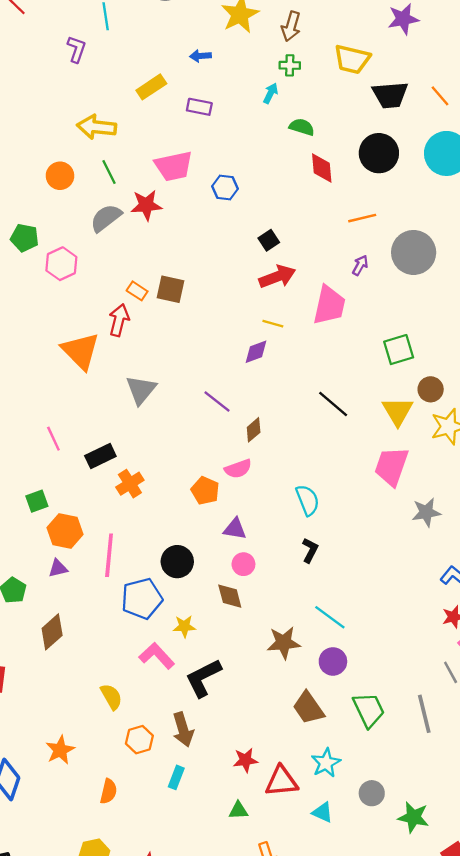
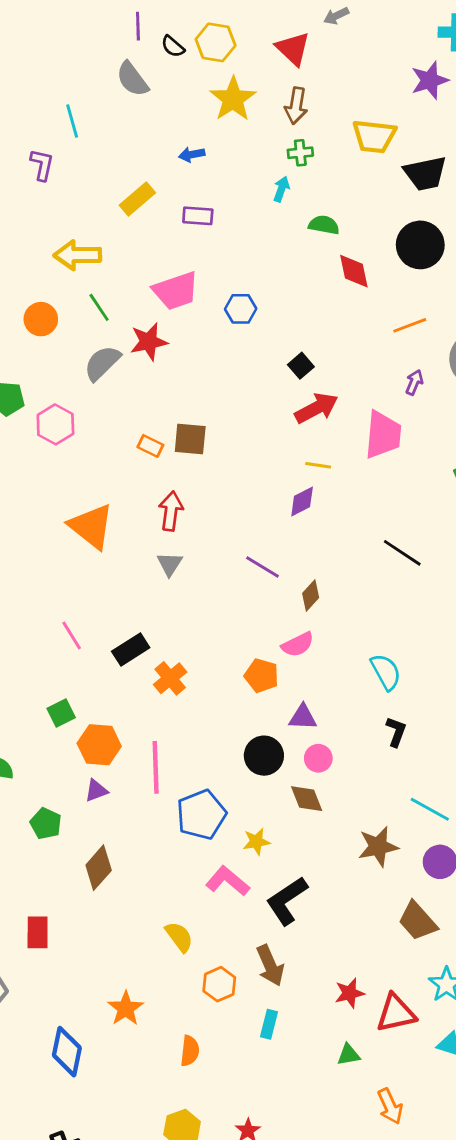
red arrow: (119, 320) -> (171, 511), moved
gray triangle: (141, 390) -> (170, 564), size x0.7
black circle: (177, 562) -> (264, 756), moved

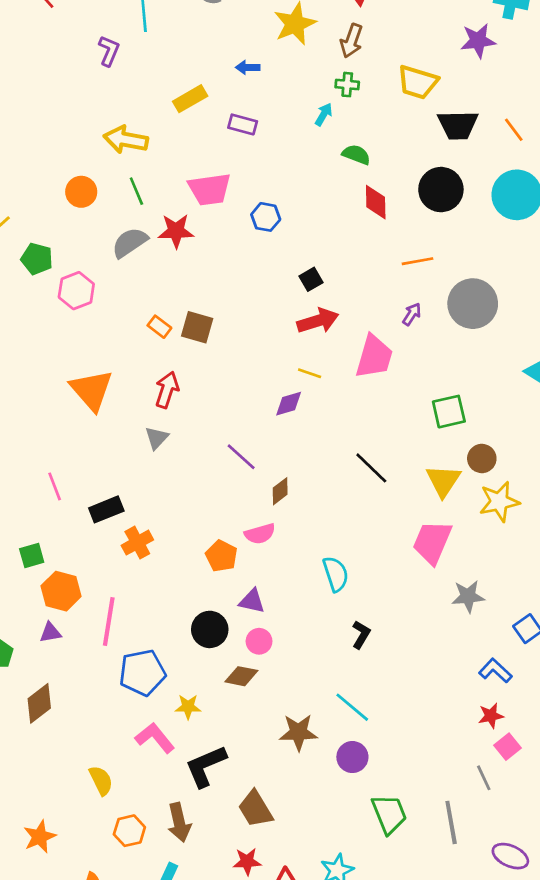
black L-shape: (396, 732) -> (361, 635), moved
brown diamond: (307, 799) -> (241, 676), turned -68
brown trapezoid: (417, 921) -> (255, 809), moved

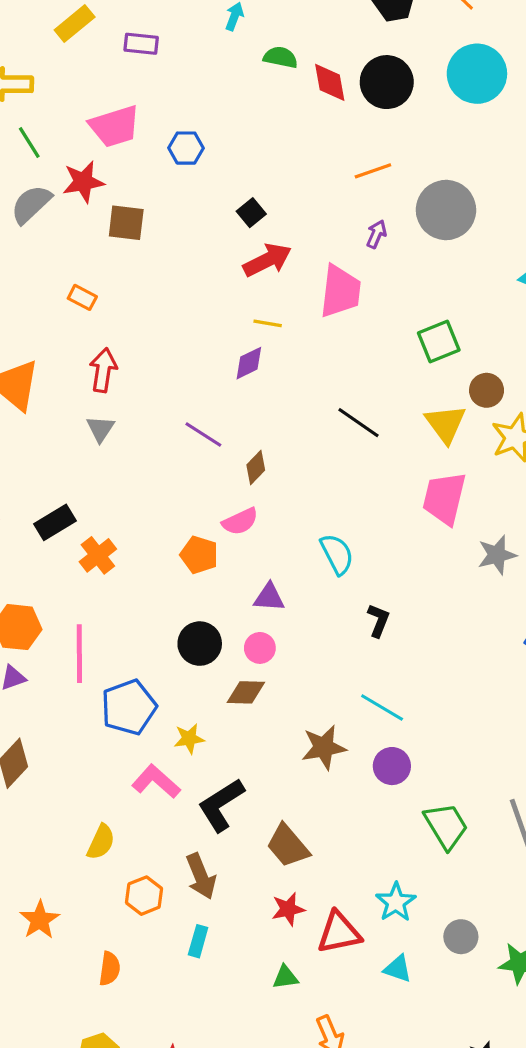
red diamond: (376, 202) -> (330, 82), moved
brown square: (197, 327) -> (126, 223), moved
purple triangle: (252, 601) -> (269, 597), moved
yellow semicircle: (101, 780) -> (101, 842), turned 60

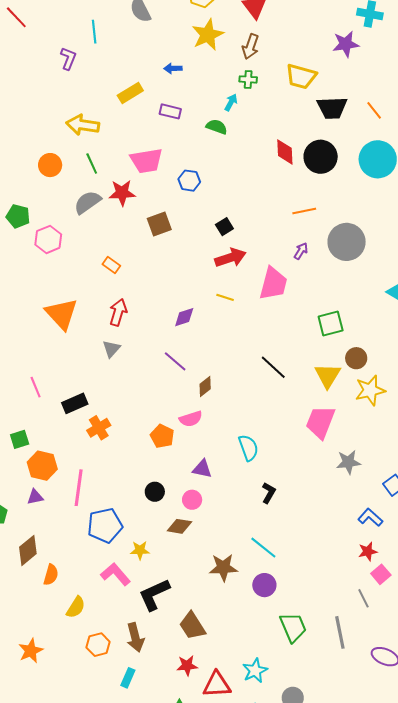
green semicircle: (281, 57) -> (217, 127), moved
brown square: (126, 223) -> (159, 224), moved, turned -35
purple diamond: (249, 363) -> (184, 317), moved
black circle: (200, 644) -> (155, 492), size x0.7
orange semicircle: (110, 969) -> (51, 575), moved

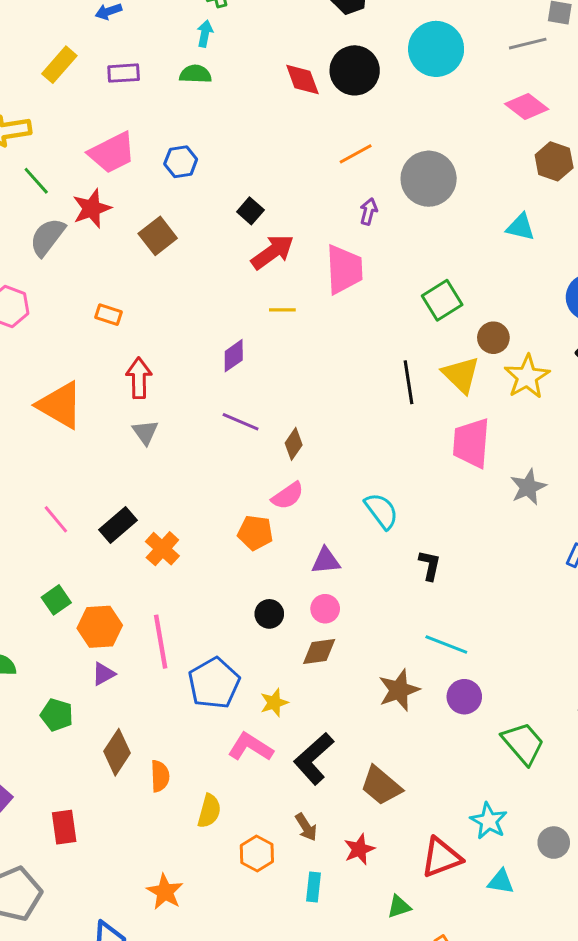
black line: (273, 367) -> (408, 382), moved, turned 56
brown arrow: (135, 637) -> (306, 827), size x0.7
red star: (187, 666) -> (359, 849), moved

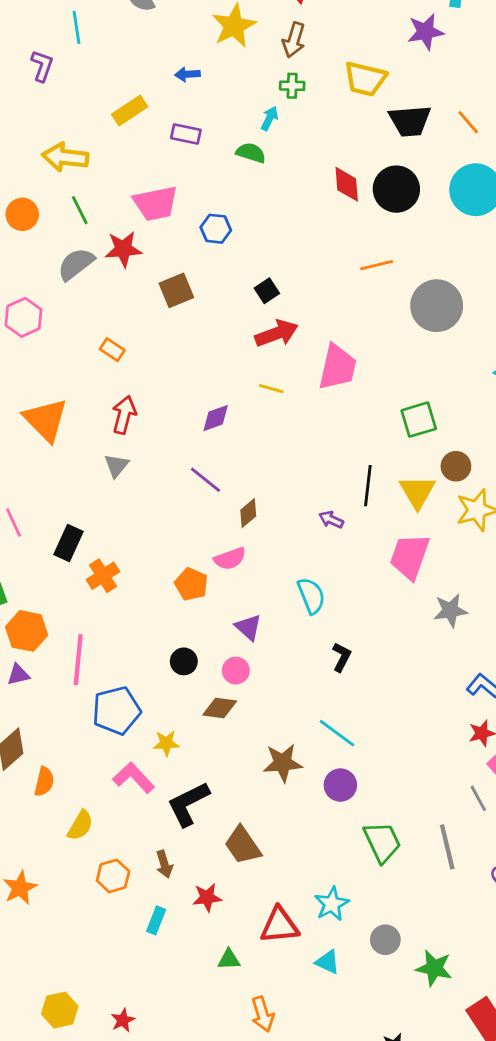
purple arrow: (369, 211) -> (331, 520), moved, turned -95
black rectangle: (118, 525) -> (69, 543), turned -40
purple triangle: (326, 561) -> (248, 627), turned 32

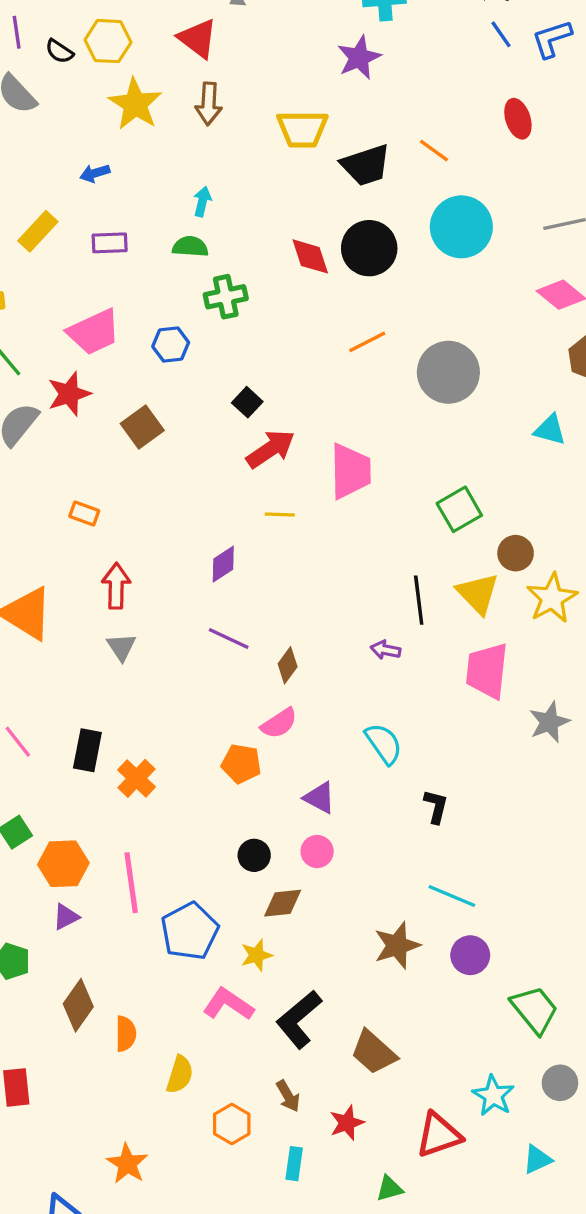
green cross: (292, 86) -> (226, 297), moved, size x1.4
brown diamond: (220, 708) -> (283, 903), moved
gray circle: (385, 940) -> (560, 1083), moved
cyan triangle: (328, 962) -> (537, 1159), moved, turned -36

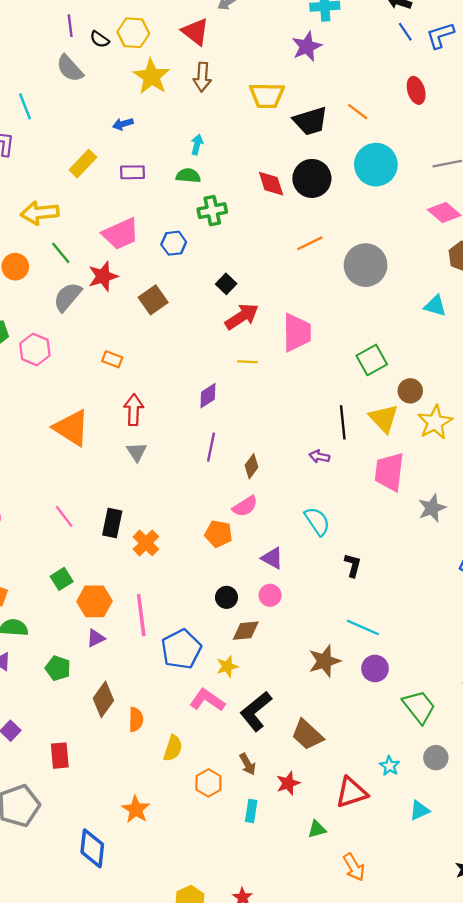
purple line: (229, 639) -> (211, 447), turned 76
cyan star: (493, 1096) -> (390, 766), size x0.7

